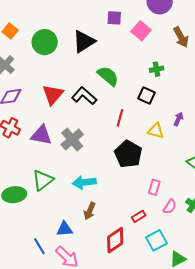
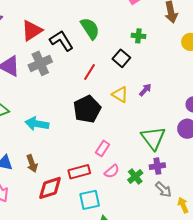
gray cross: (72, 140) -> (40, 63), moved
brown arrow: (90, 211) -> (32, 163), moved, turned -60
red rectangle: (139, 216) -> (79, 172), size x1.5

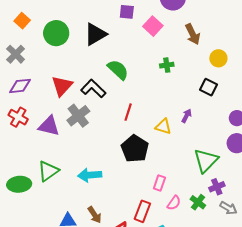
black square: (121, 58) -> (209, 87), moved
green triangle: (153, 138) -> (206, 160), turned 36
red rectangle: (79, 172) -> (142, 211), turned -40

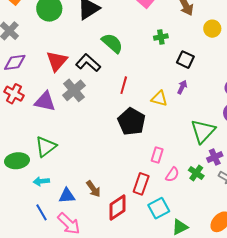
black square: (209, 87) -> (185, 60), moved
cyan arrow: (90, 175) -> (41, 181), moved, size x0.7

